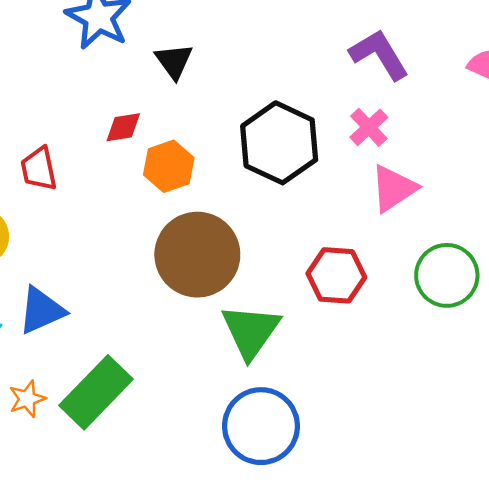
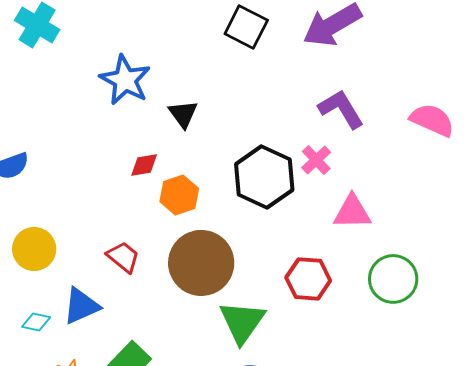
pink cross: (369, 127) -> (316, 160), moved
red trapezoid: (39, 169) -> (123, 257), moved, turned 141
pink triangle: (394, 188) -> (352, 212), turned 33

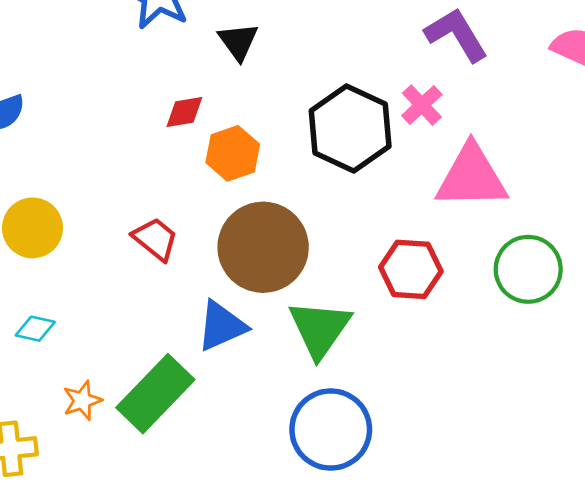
pink triangle: (352, 212) -> (472, 177), size x1.4
blue triangle: (81, 306) -> (222, 326), moved

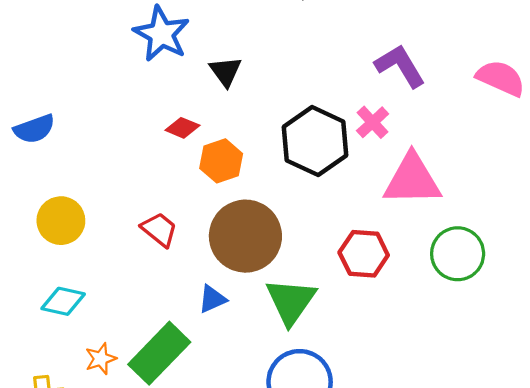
red diamond: (184, 112) -> (182, 128), turned 32
blue triangle: (222, 326) -> (212, 299), size x0.7
cyan diamond: (35, 329) -> (63, 301), size x1.4

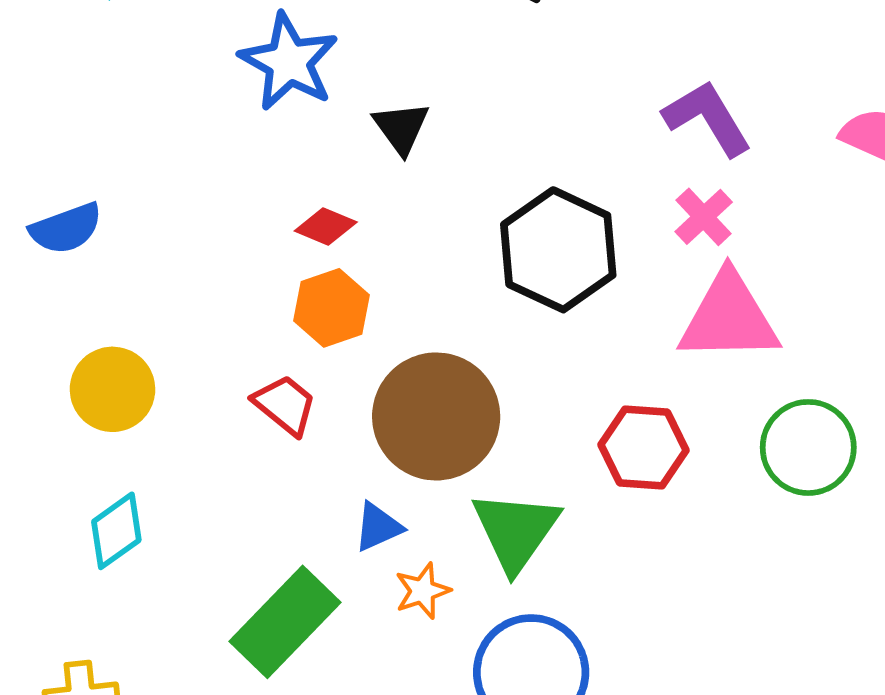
pink cross: (373, 122) -> (704, 217), moved
orange hexagon: (221, 161) -> (331, 308), moved
cyan diamond: (63, 301) -> (116, 531), turned -48
orange star: (101, 359) -> (423, 591), moved

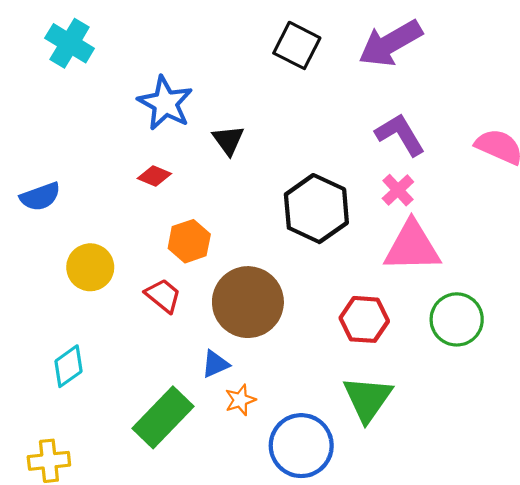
red diamond: (326, 227) -> (154, 176), moved
yellow circle: (112, 389) -> (90, 267), moved
green triangle: (516, 531) -> (368, 399), moved

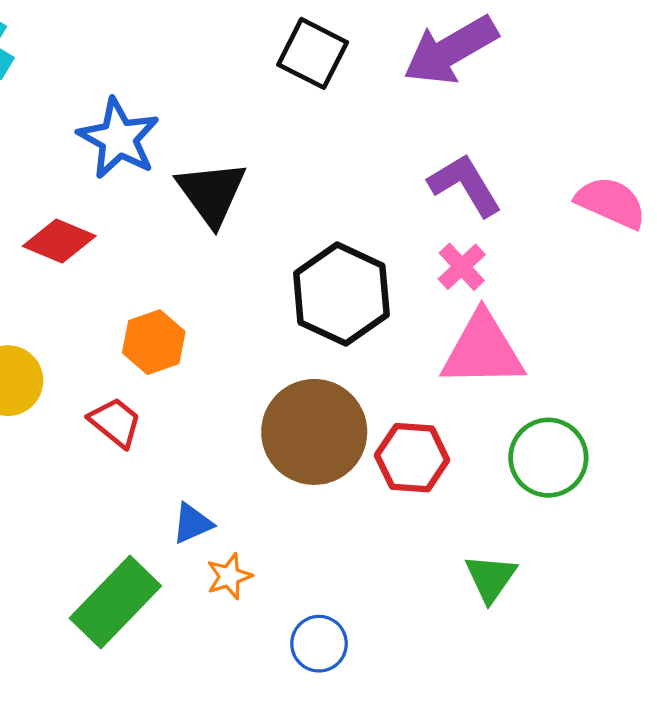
black triangle: (228, 140) -> (212, 193), size x1.5
red diamond: (154, 176) -> (59, 241), moved, size x1.4
brown circle: (248, 302) -> (314, 432), moved
green triangle: (368, 399) -> (491, 578), moved, size x0.7
blue circle: (301, 446) -> (319, 644), size x0.6

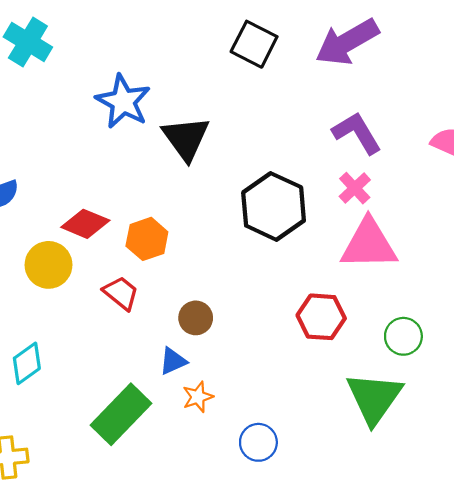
red diamond: (59, 241) -> (85, 224), moved
brown circle: (314, 432) -> (196, 318), moved, size x0.5
green circle: (548, 458) -> (403, 336), moved, size x0.7
green triangle: (491, 578) -> (374, 398), size x1.6

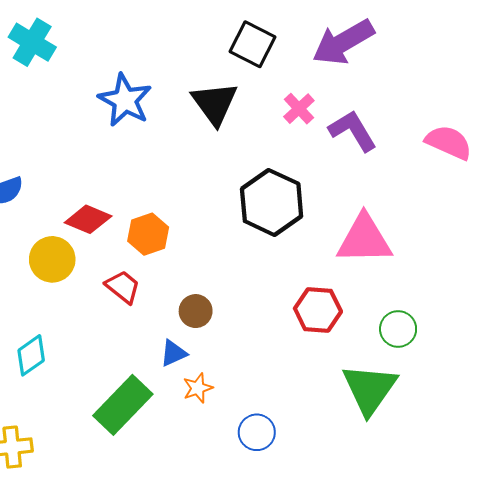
black triangle: (186, 138) -> (215, 103), moved
pink cross: (355, 188) -> (299, 109), moved

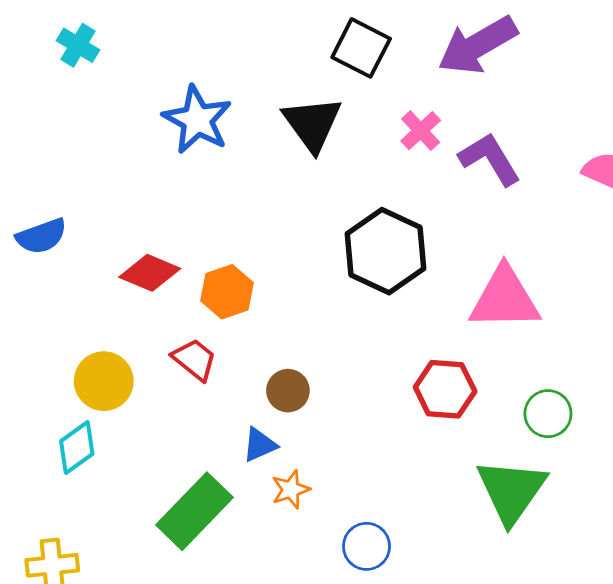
cyan cross: (32, 42) -> (78, 45), size x0.7
yellow circle: (52, 259) -> (104, 381), moved

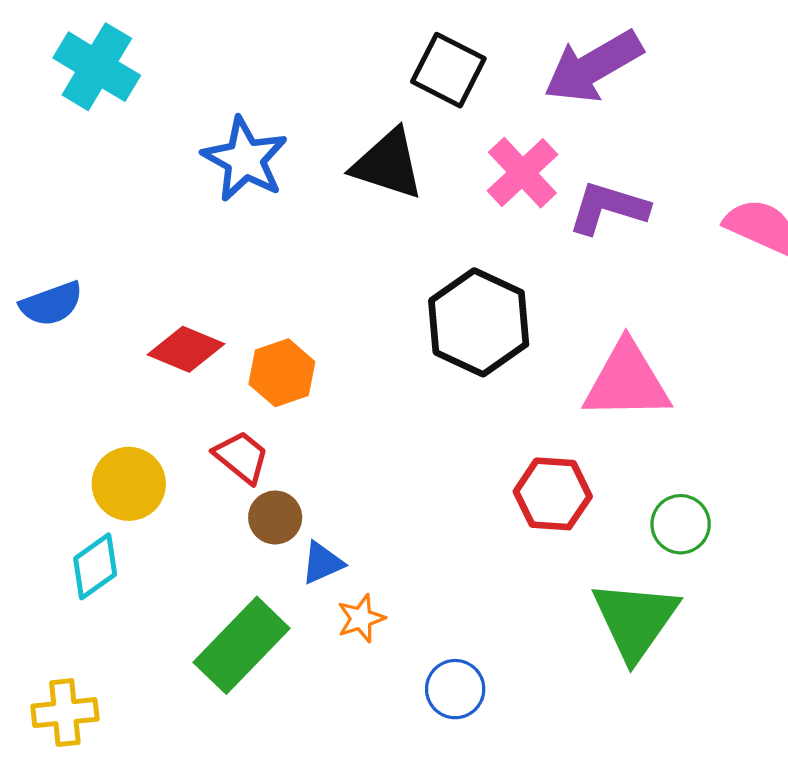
cyan cross: (78, 45) -> (97, 67), size x1.6
black triangle: (312, 124) -> (388, 164), turned -36
pink cross: (421, 131) -> (522, 173), size x1.4
purple L-shape: (490, 159) -> (608, 208), turned -42
brown circle: (288, 391) -> (275, 517), moved

